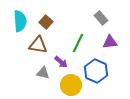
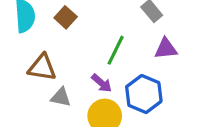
brown triangle: (38, 45) -> (42, 67), moved
purple arrow: (61, 62) -> (102, 83), moved

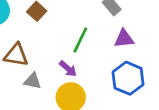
blue hexagon: (144, 94) -> (128, 78), moved

